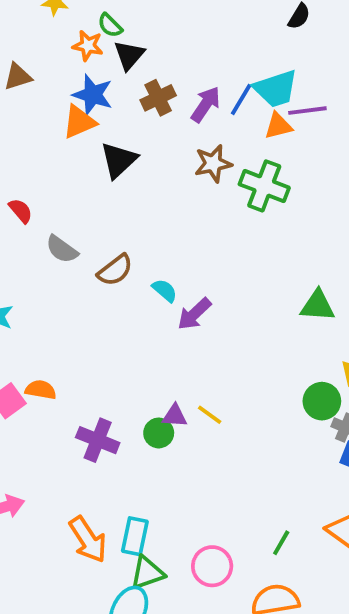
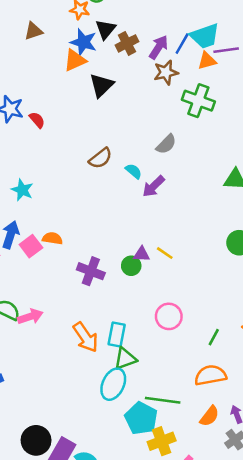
black triangle: (129, 55) -> (106, 29), moved
brown star: (213, 163) -> (166, 72), moved
gray semicircle: (62, 249) -> (166, 144), moved, turned -80
pink circle: (212, 566) -> (169, 316), moved

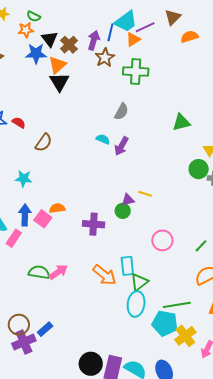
orange triangle: (75, 60) -> (57, 65), moved
brown semicircle: (100, 158) -> (44, 143), moved
green line: (214, 337) -> (201, 246), turned 32

